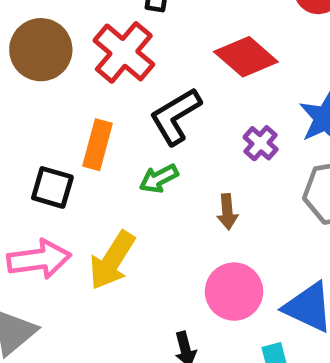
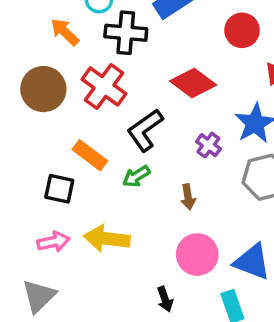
orange rectangle: (98, 145) -> (90, 155), turned -64
pink arrow: (39, 259) -> (53, 242), size x0.7
yellow arrow: (112, 260) -> (107, 239), turned 69

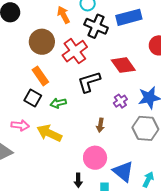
orange rectangle: (90, 155) -> (40, 76), moved
green arrow: (136, 176) -> (58, 103), moved
black arrow: (165, 299) -> (78, 180), moved

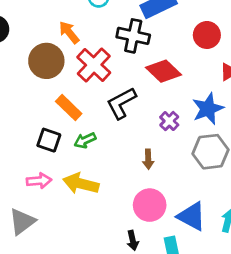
orange arrow: (63, 15) -> (69, 32), moved
black cross: (96, 26) -> (133, 36), moved
orange rectangle: (40, 76) -> (69, 107), moved

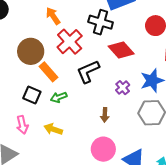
brown circle: (46, 61) -> (31, 51), moved
pink arrow: (39, 181) -> (22, 125), turned 78
yellow arrow: (81, 184) -> (53, 129), size x0.7

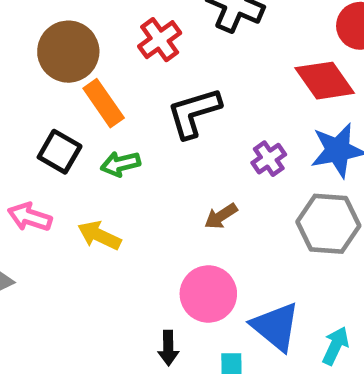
red cross: (70, 42) -> (160, 40), size x0.7
red diamond: (121, 50) -> (325, 81), moved
brown arrow: (105, 115) -> (221, 216), turned 48
pink arrow: (22, 125) -> (30, 217), turned 114

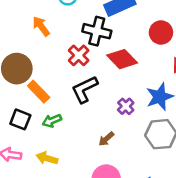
red cross: (160, 40) -> (79, 55), moved
red diamond: (325, 81) -> (122, 59), moved

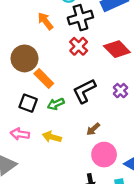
black cross: (97, 31) -> (80, 18), moved, turned -30
black L-shape: (85, 89) -> (84, 91), moved
brown arrow: (106, 139) -> (93, 129), moved

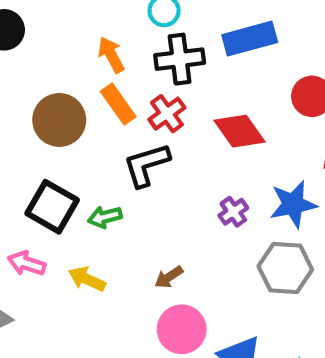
orange rectangle: (44, 78) -> (118, 104), moved
black L-shape: (84, 91) -> (146, 165), moved
black square: (28, 103) -> (52, 207), size x1.4

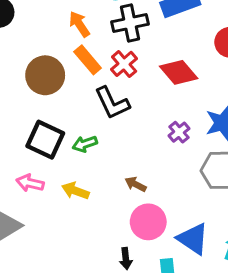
black L-shape: (146, 165) -> (112, 103), turned -93
brown arrow: (169, 277) -> (136, 184), turned 65

